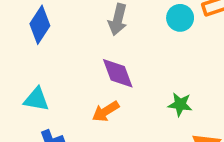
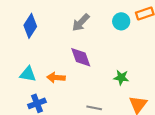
gray arrow: (118, 20) -> (81, 22), turned 30
orange arrow: (106, 111) -> (56, 78), moved, turned 36

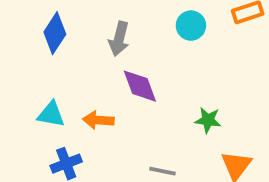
cyan circle: (121, 21) -> (191, 26), moved
gray arrow: (81, 22) -> (119, 39), moved, turned -30

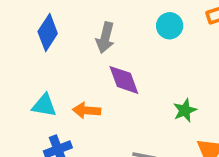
green star: (208, 120) -> (185, 110), turned -30

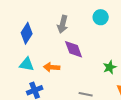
blue diamond: (48, 33) -> (27, 33), moved

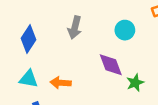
cyan circle: (101, 17) -> (125, 30), moved
purple diamond: (74, 49) -> (111, 65), moved

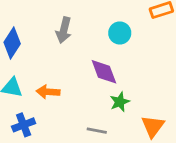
green star: (135, 83) -> (120, 102), moved

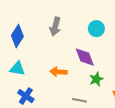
orange arrow: (48, 92) -> (58, 72), moved
blue cross: (24, 125) -> (26, 96), turned -35

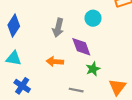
gray arrow: (55, 27) -> (58, 28), moved

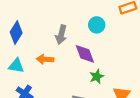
orange arrow: (55, 62) -> (45, 59), moved

